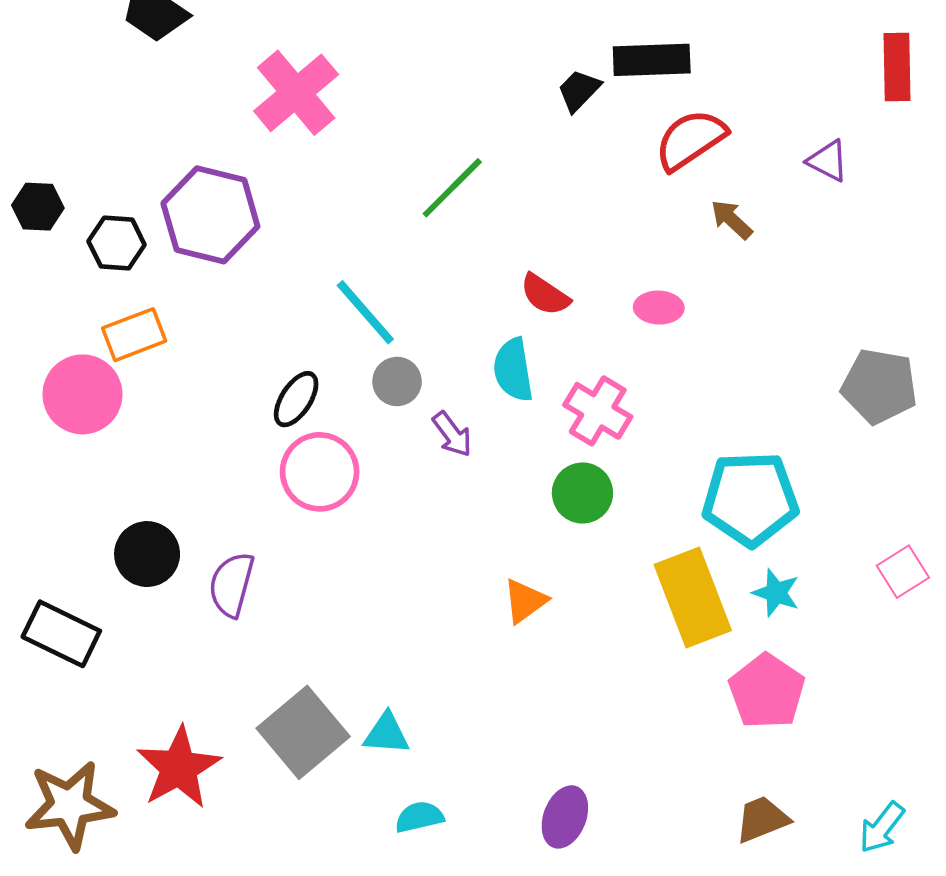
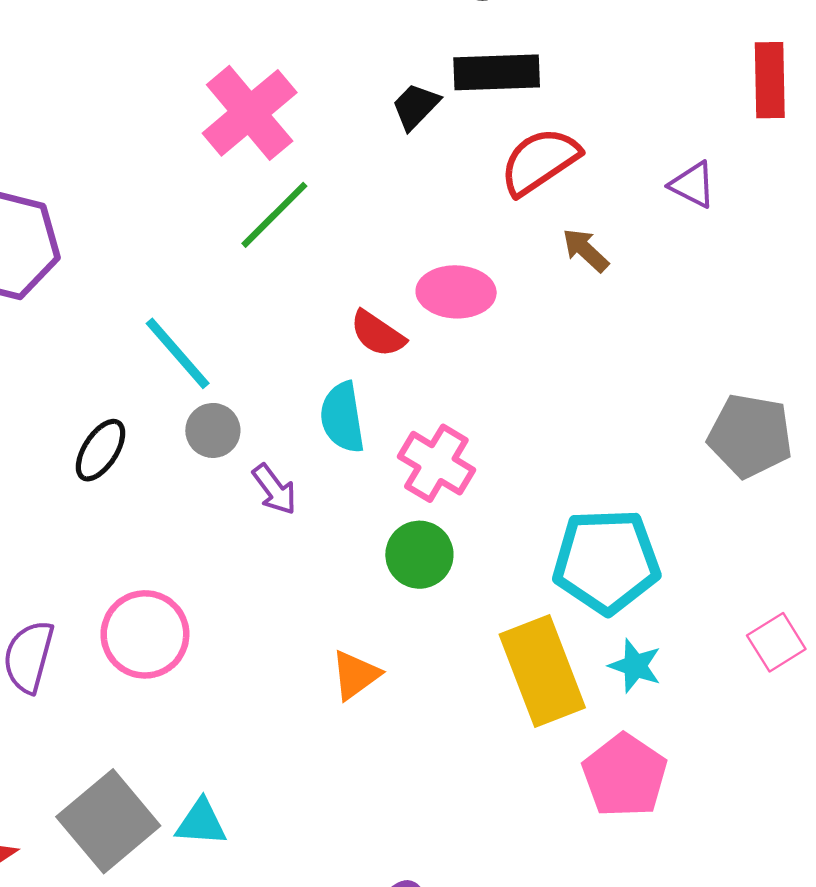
pink cross: (296, 93) -> (250, 113), moved
pink ellipse: (659, 308) -> (456, 292), moved, size x1.4
pink circle: (320, 472) -> (145, 634), moved

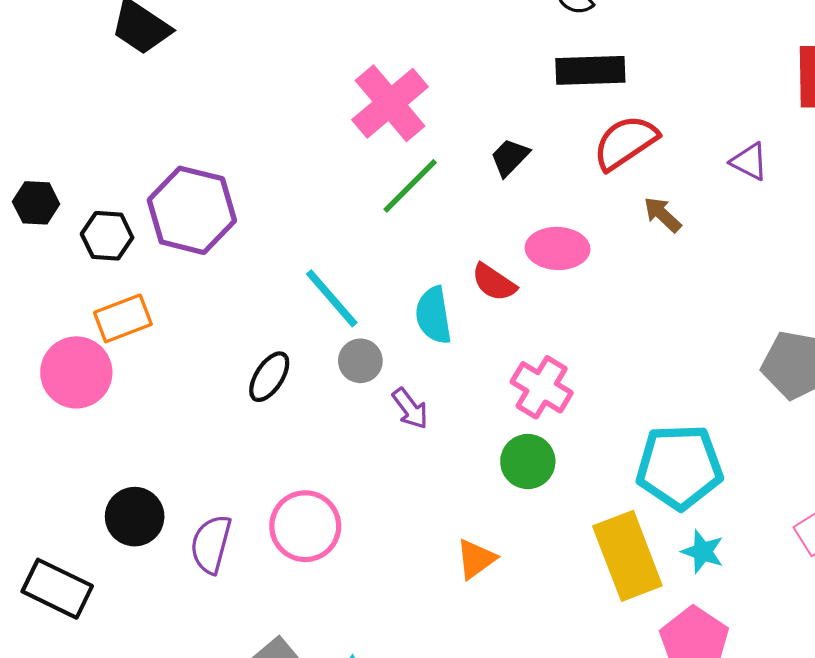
black trapezoid: (416, 106) -> (510, 157), moved
cyan semicircle: (342, 417) -> (433, 315), moved

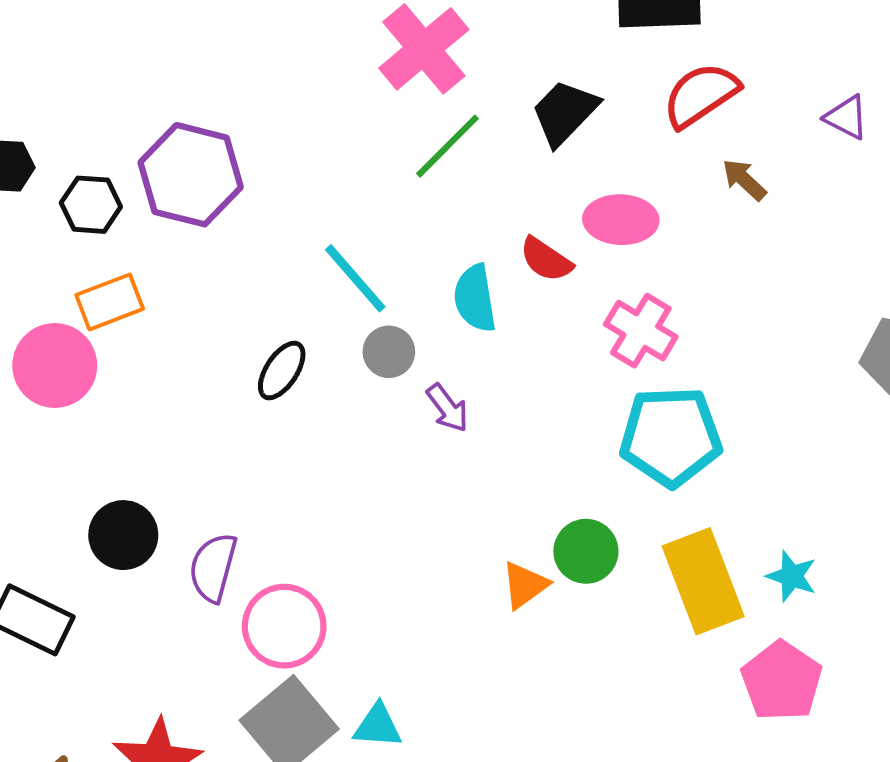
black trapezoid: (510, 157) -> (565, 112), size x1.5
pink cross: (542, 387) -> (641, 331), moved
green circle: (528, 461) -> (586, 551), moved
cyan pentagon: (679, 467) -> (671, 437), moved
pink circle: (305, 526) -> (284, 626), moved

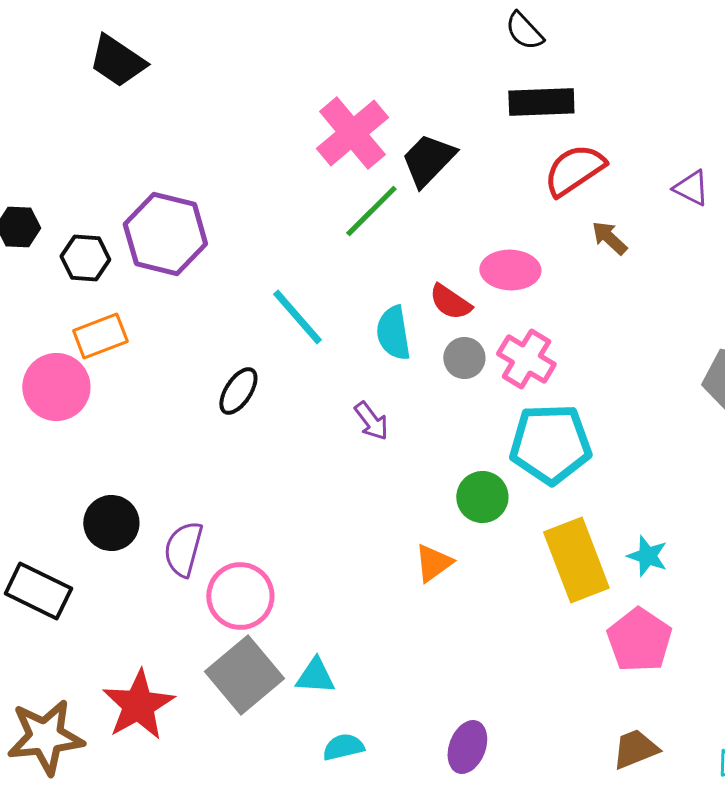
black trapezoid: (565, 112) -> (428, 160), moved
gray circle: (389, 352) -> (464, 358), moved
green circle: (586, 551) -> (482, 497), moved

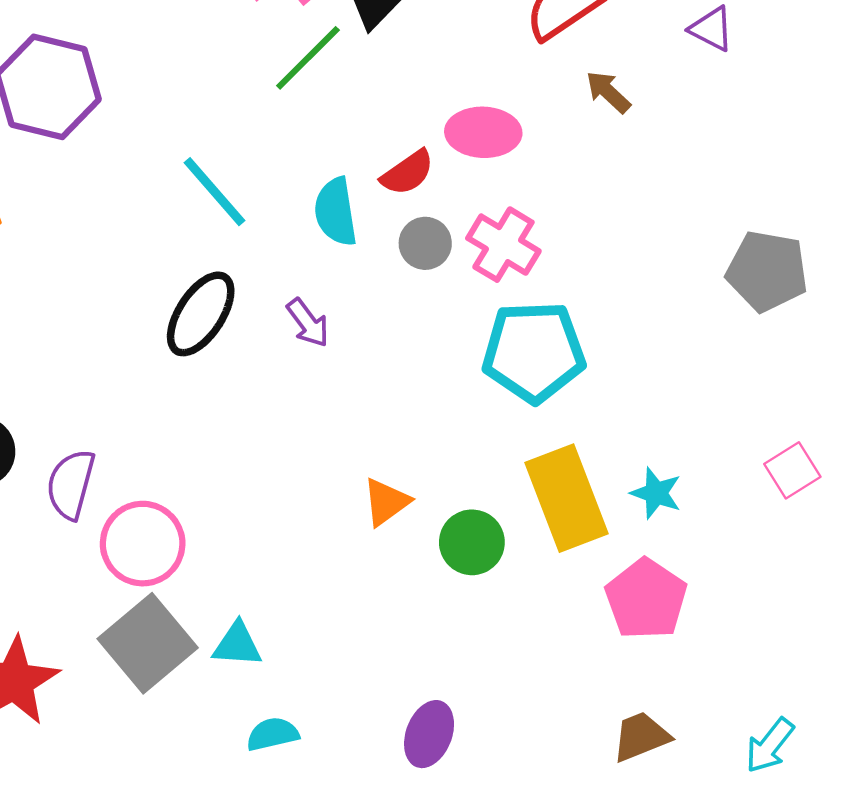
red semicircle: (450, 302) -> (408, 173), turned -69
black ellipse: (238, 391) -> (201, 314), moved, size x1.4
green circle: (482, 497) -> (472, 542), moved

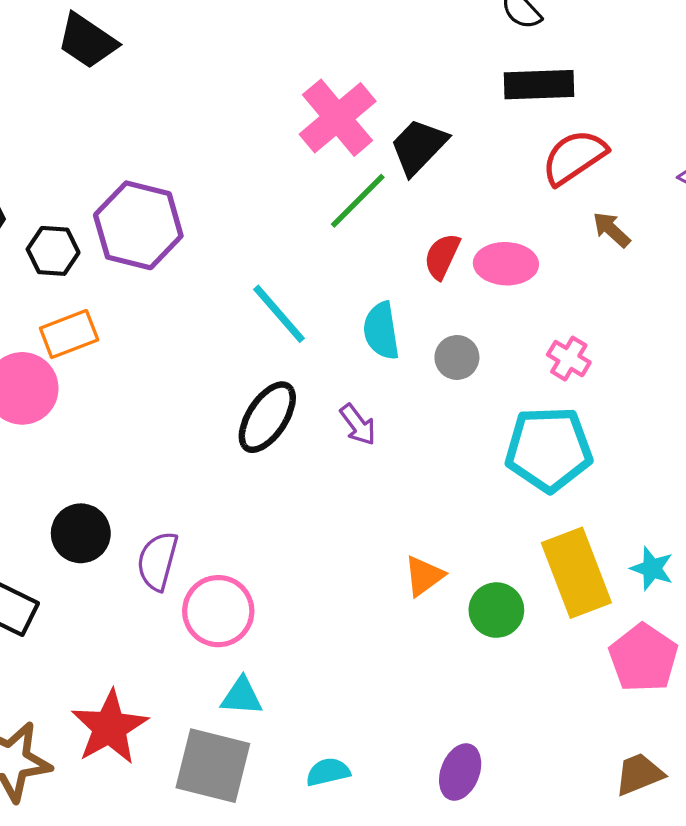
red semicircle: (408, 173) -> (442, 256), moved, turned 150
pink cross: (503, 245) -> (569, 359), moved, size x0.7
gray square: (148, 643) -> (213, 766), moved, turned -36
cyan triangle: (237, 645) -> (242, 696), moved

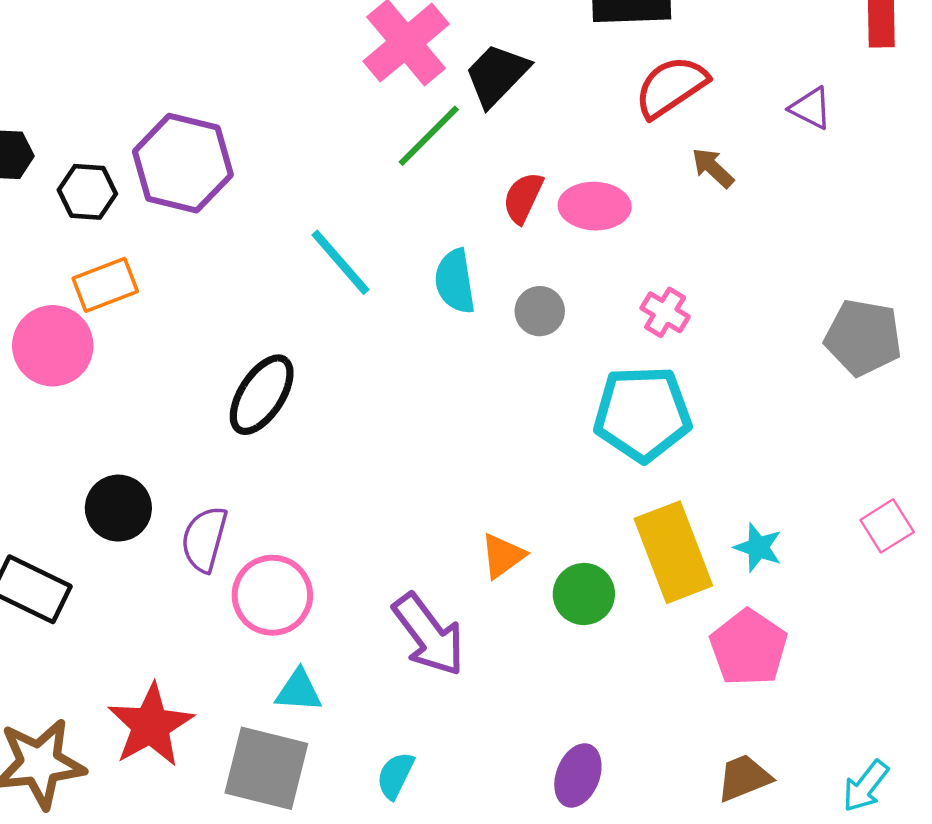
black ellipse: (267, 417) -> (262, 395), moved
purple arrow: (358, 425) -> (429, 635), moved, size x1.8
cyan semicircle: (328, 772) -> (395, 775), turned -51
purple ellipse: (460, 772) -> (578, 775), moved

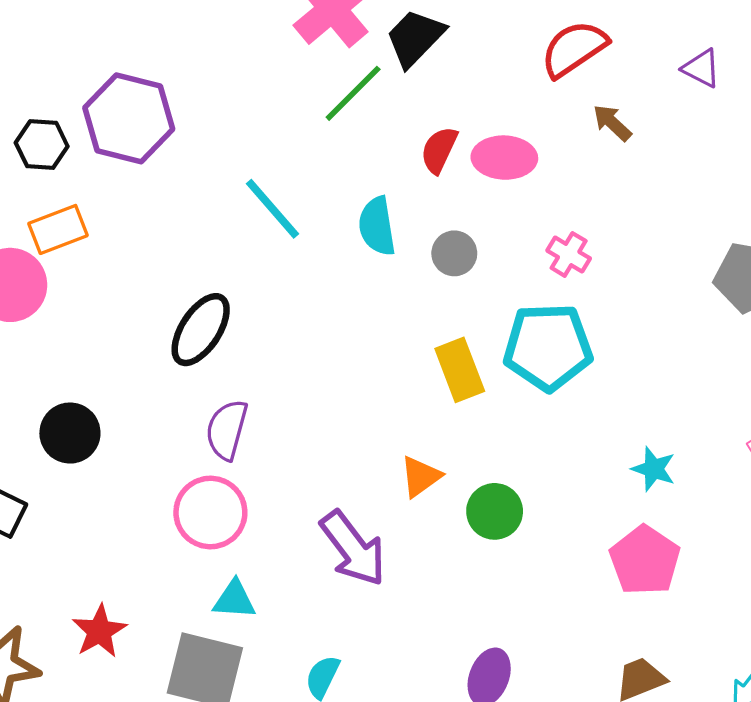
purple semicircle: (204, 539) -> (227, 430), moved
yellow rectangle: (673, 552) -> (460, 370), moved, size x0.7
red star: (151, 725) -> (99, 631), size x0.7

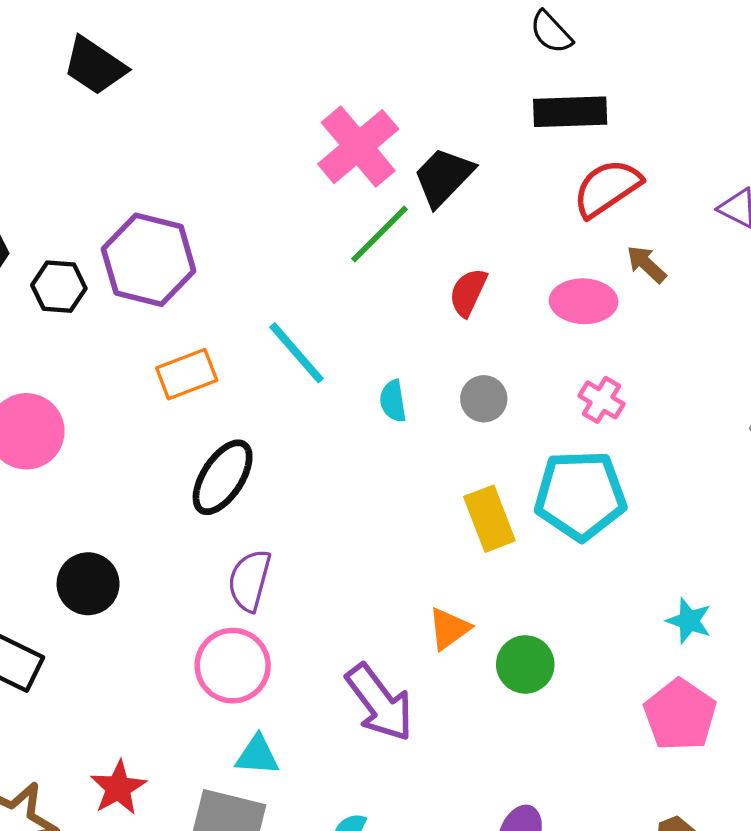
pink ellipse: (504, 158) -> (584, 301), moved
cyan semicircle: (377, 226) -> (393, 401), moved, size x0.7
orange rectangle: (58, 229) -> (187, 374), moved

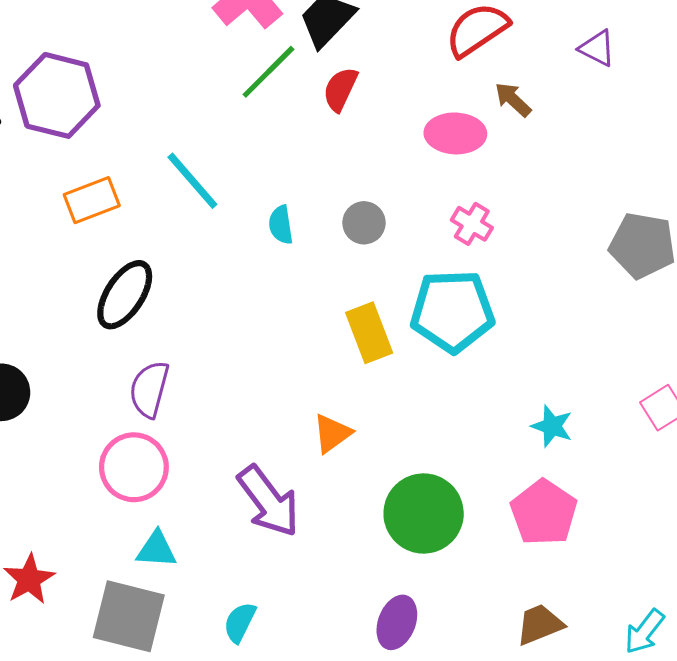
red semicircle: (468, 292) -> (340, 89), moved
green circle: (525, 664) -> (424, 513), moved, size x1.5

